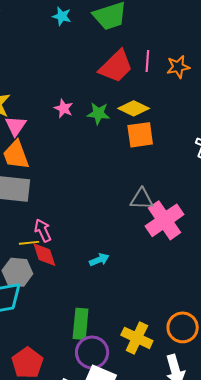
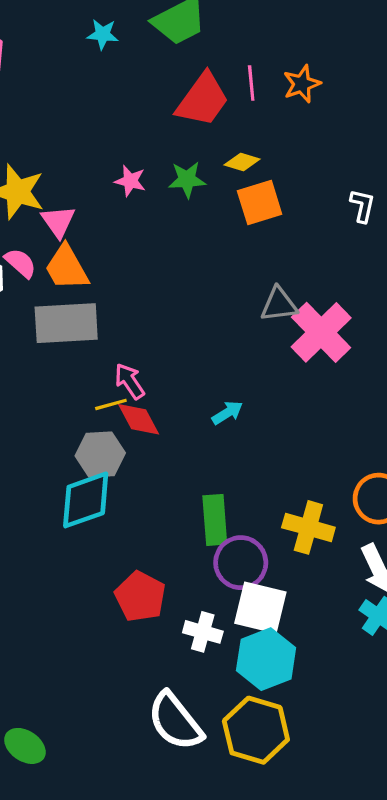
yellow diamond: (134, 108) -> (242, 162), size x0.7

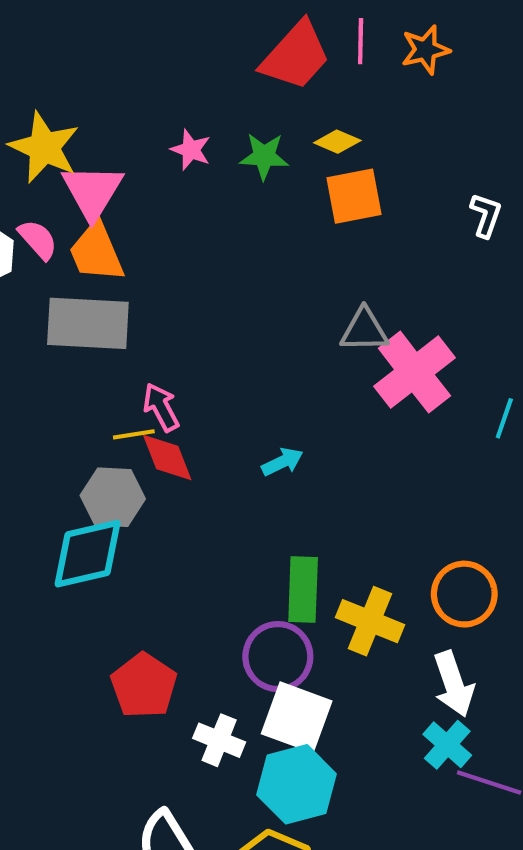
pink triangle: (58, 221) -> (92, 191), size x1.4
green rectangle: (215, 520) -> (303, 590), moved

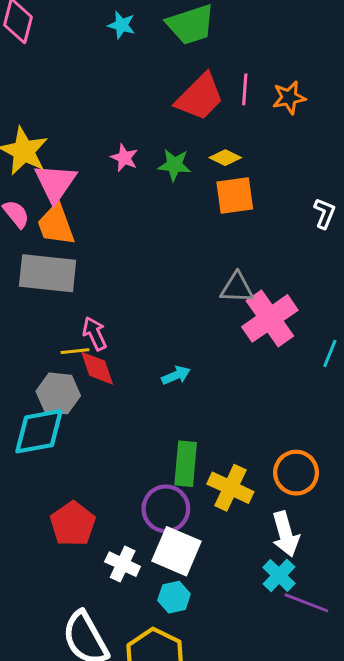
cyan hexagon: (296, 784) -> (174, 597), size x0.6

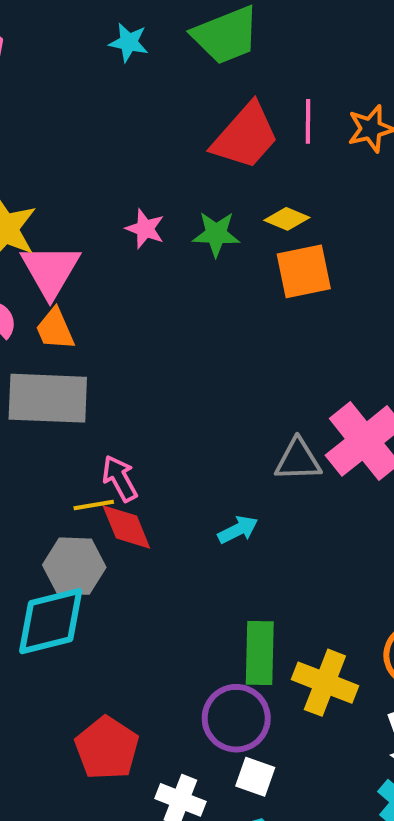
orange trapezoid: (56, 225) -> (55, 329), size x0.7
gray triangle: (237, 288) -> (298, 460), moved
white square: (177, 551) -> (255, 777), size x0.6

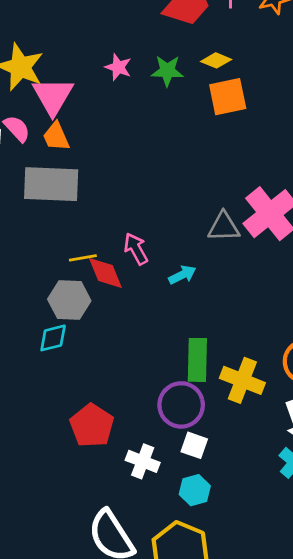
pink arrow: (120, 478) -> (136, 249), moved
cyan diamond: (51, 621) -> (53, 338), size x0.6

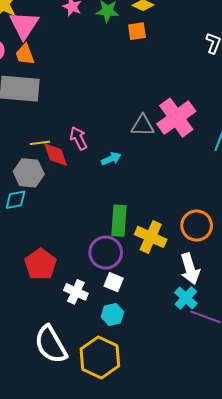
orange square: (228, 97) -> (137, 31), moved, size x0.7

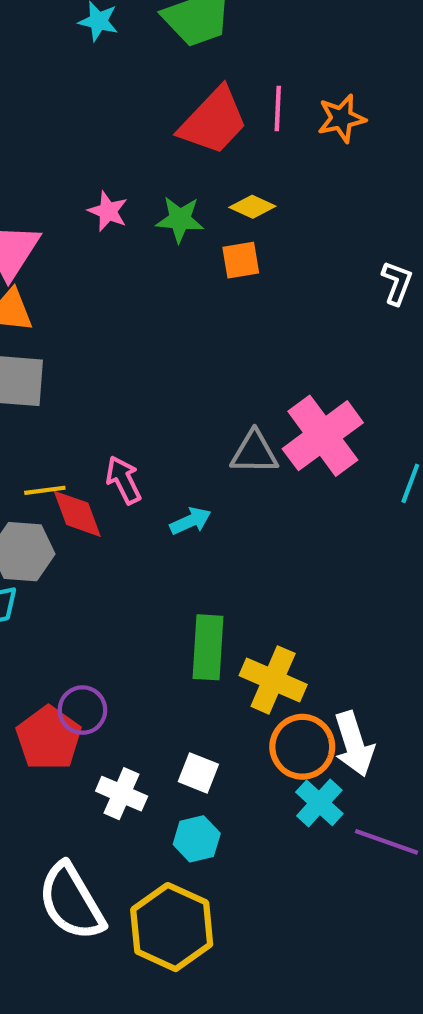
orange circle: (197, 226) -> (302, 747), moved
purple circle: (106, 253) -> (82, 710), moved, size x0.7
cyan cross: (186, 298) -> (319, 803), moved

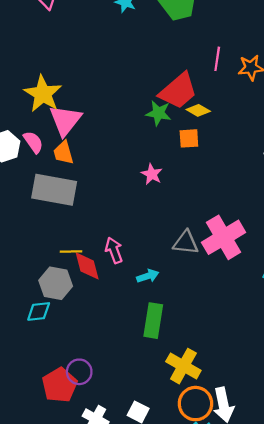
red trapezoid: (213, 121) -> (178, 91), moved
pink star: (108, 211) -> (152, 174), moved
green rectangle: (208, 647) -> (153, 321), moved

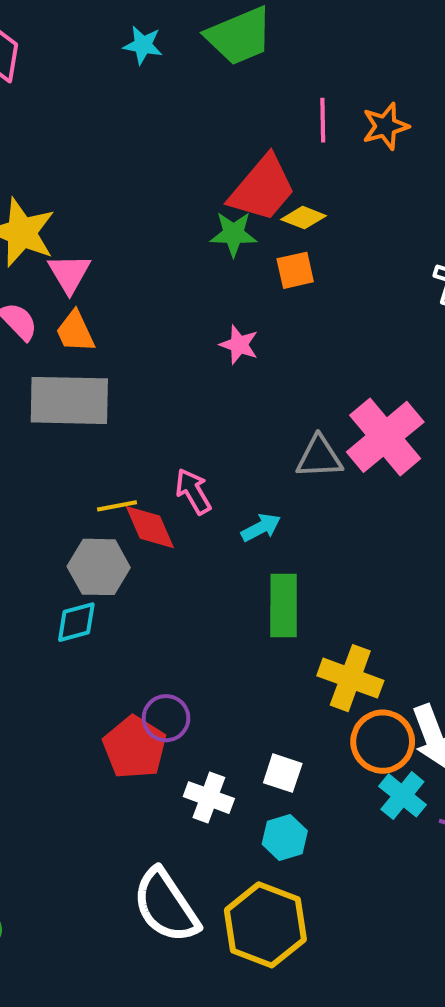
pink triangle: (65, 120) -> (69, 273), size x0.7

